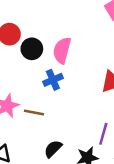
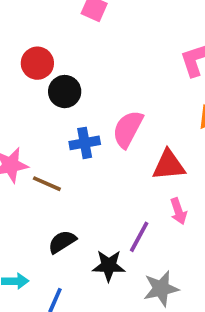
pink semicircle: (62, 50) -> (128, 129), moved

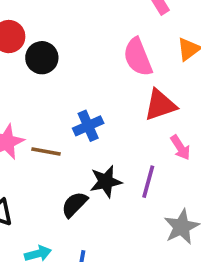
pink semicircle: (128, 129) -> (138, 57), moved, turned -36
blue cross: (85, 143) -> (88, 126), moved
black star: (109, 266) -> (106, 182), moved

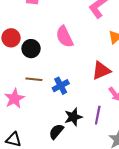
pink semicircle: (138, 57) -> (65, 37), moved
brown line: (46, 151) -> (34, 79), moved

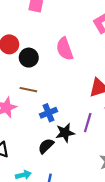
blue cross: (61, 86) -> (48, 113), moved
purple line: (98, 115) -> (88, 123), moved

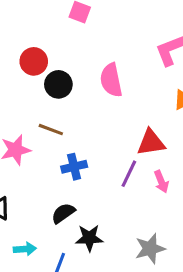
purple line: (88, 123) -> (129, 174), moved
black star: (65, 133) -> (89, 238), moved

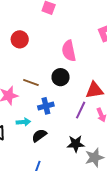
black circle: (58, 84) -> (61, 77), moved
black star: (89, 238) -> (76, 144), moved
cyan arrow: (25, 249) -> (23, 122), moved

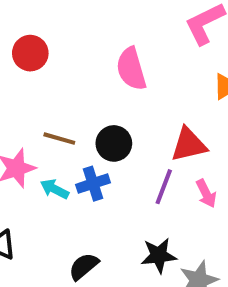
black circle: (61, 77) -> (114, 143), moved
cyan arrow: (23, 122) -> (54, 189), moved, turned -144
black semicircle: (39, 135) -> (84, 266), moved

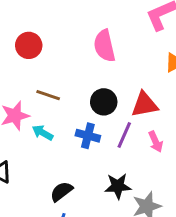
red circle: (30, 53) -> (29, 45), moved
black circle: (114, 143) -> (104, 102), moved
blue cross: (93, 184) -> (88, 136), moved, turned 30

